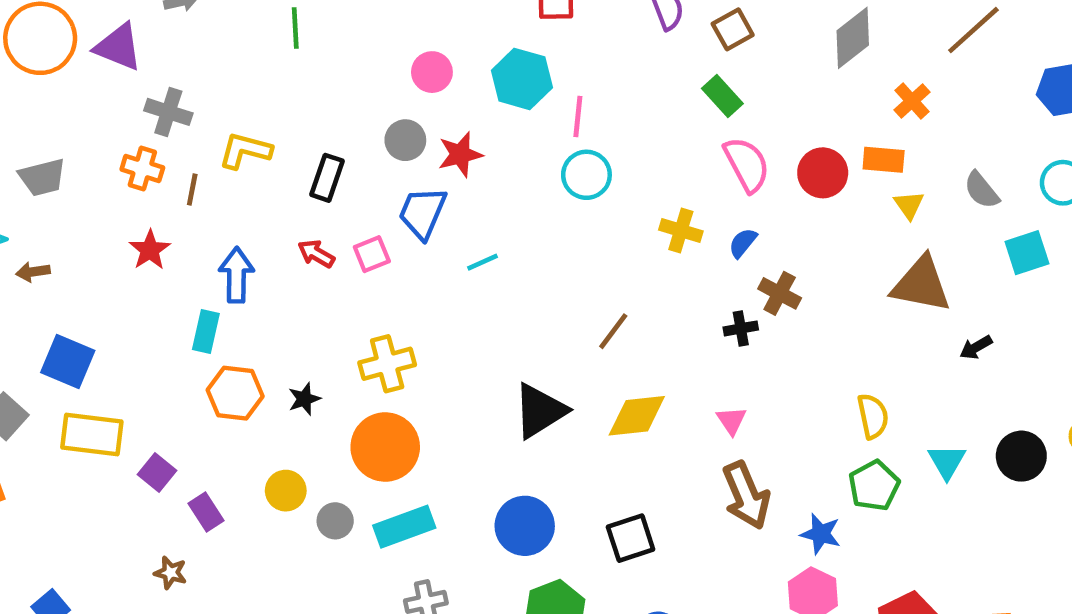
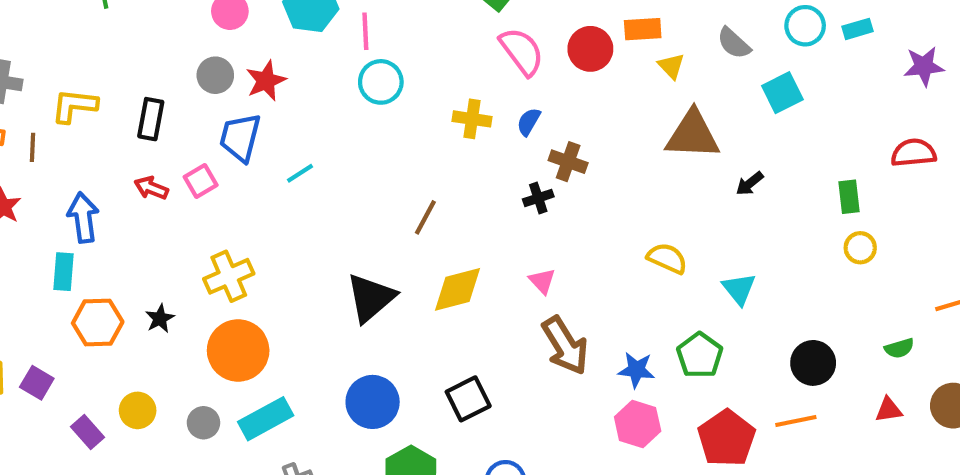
yellow semicircle: (873, 416) -> (667, 258), turned -45
black circle: (1021, 456) -> (813, 363), moved
purple square: (157, 472) -> (37, 383), moved
green pentagon: (874, 486) -> (700, 355), moved
yellow circle: (286, 491) -> (138, 410), moved

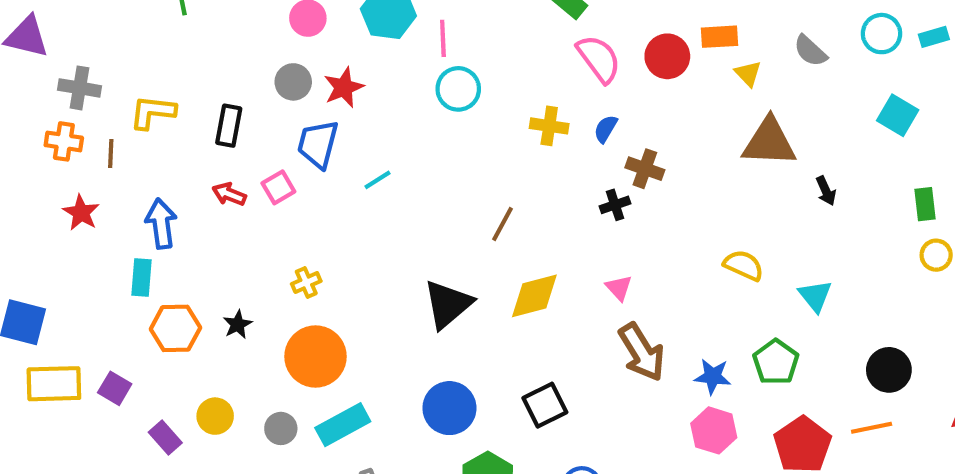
cyan square: (782, 93) -> (898, 115), moved, turned -33
black arrow: (750, 183) -> (826, 191), turned -76
yellow cross: (229, 276) -> (306, 282), size x0.6

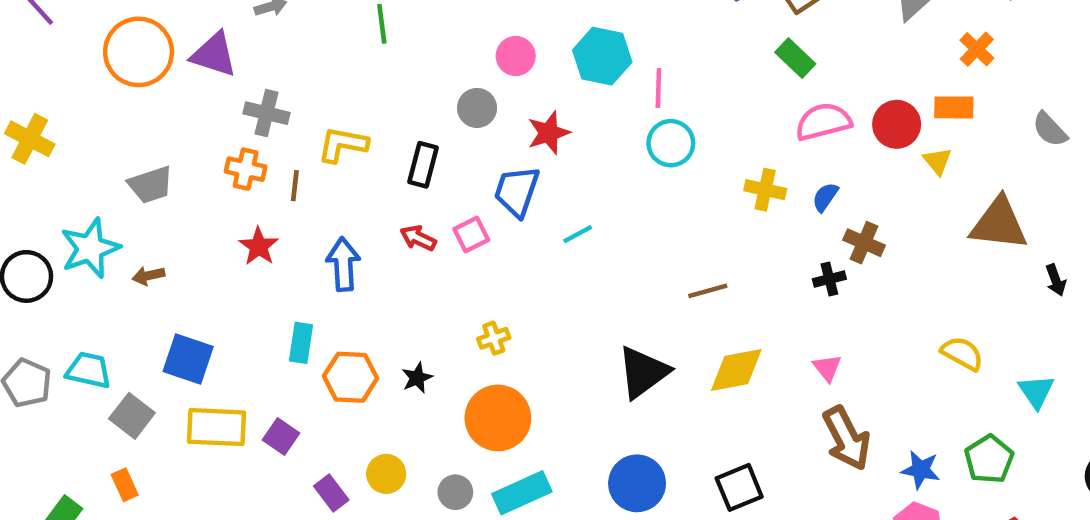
pink semicircle: (599, 59) -> (823, 122), turned -72
yellow triangle: (748, 73) -> (937, 161), moved
gray circle: (293, 82) -> (477, 108), moved
brown line: (502, 224) -> (708, 291), turned 42
cyan rectangle: (141, 278) -> (301, 343), moved

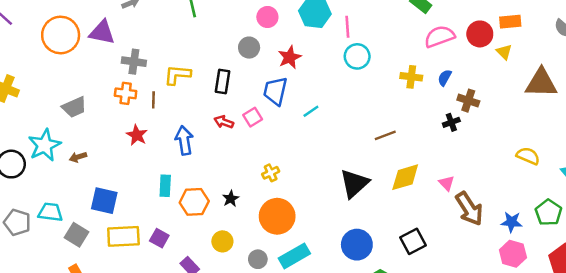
pink triangle: (827, 368) -> (446, 183), moved
yellow circle: (386, 474) -> (222, 241), moved

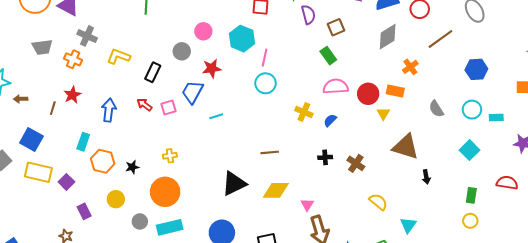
brown line: (153, 100) -> (53, 108), moved
brown cross: (468, 101) -> (356, 163), moved
gray trapezoid: (74, 107) -> (42, 47), moved

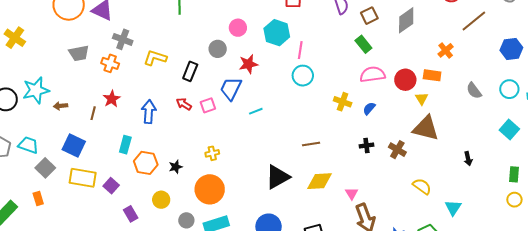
gray diamond: (388, 37) -> (406, 20), moved
brown triangle: (406, 147) -> (426, 128), moved

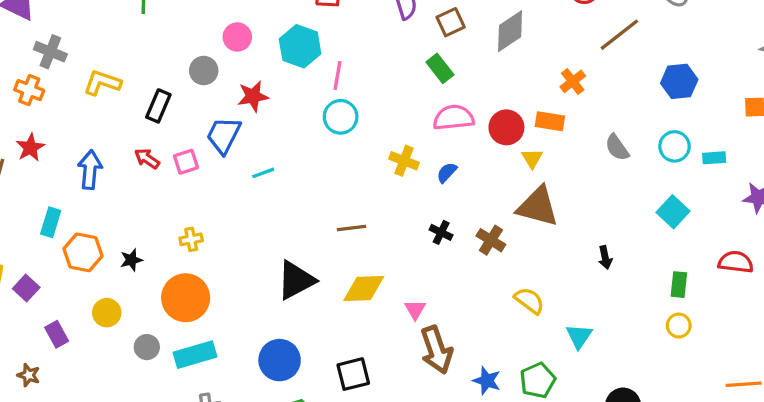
black cross: (366, 145) -> (441, 232), turned 32

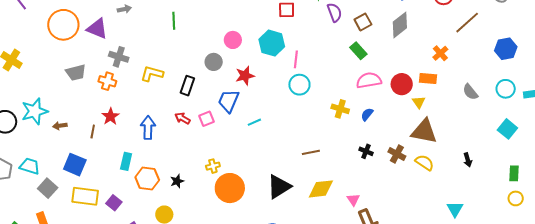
orange circle: (186, 298) -> (230, 188), moved
yellow semicircle: (529, 301) -> (424, 163), moved

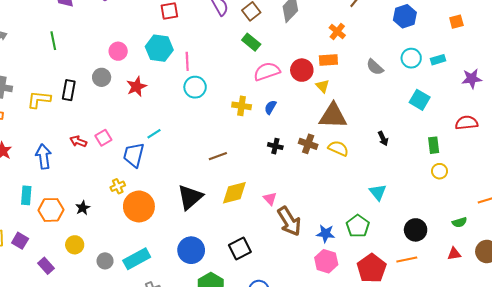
black rectangle: (187, 86) -> (69, 90), moved
blue trapezoid: (229, 101) -> (134, 155), moved

